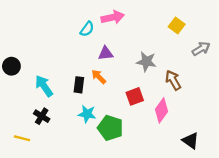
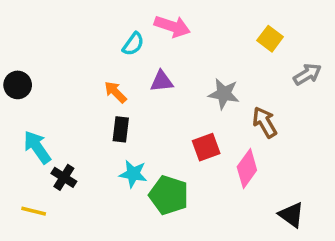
pink arrow: (113, 17) -> (172, 26), turned 30
black circle: (11, 66) -> (18, 85), moved
orange arrow: (99, 77) -> (115, 92), moved
cyan arrow: (44, 86) -> (37, 147), moved

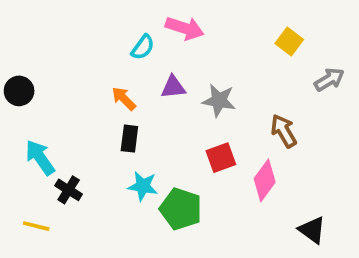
gray star: (224, 94) -> (219, 100), moved

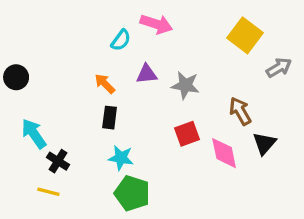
yellow square: (289, 41) -> (245, 35), size x1.5
pink diamond: (265, 180) -> (224, 153), turned -48
green pentagon: (181, 209) -> (132, 193), moved
yellow line: (36, 226) -> (48, 192), moved
black triangle: (312, 230) -> (264, 143), moved, turned 35

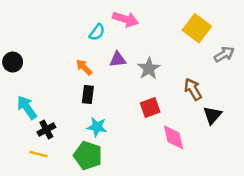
gray star: (185, 85) -> (149, 69), turned 30
pink diamond: (224, 153) -> (174, 137), moved
black cross: (58, 161) -> (46, 130), turned 30
green pentagon: (132, 193) -> (88, 155), moved

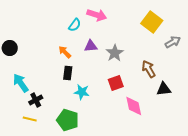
black triangle: (212, 115) -> (164, 89), turned 42
cyan star: (97, 127) -> (82, 92), moved

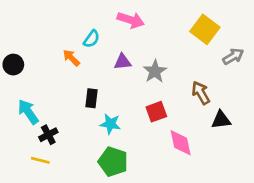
cyan semicircle: (75, 25) -> (92, 39), moved
orange arrow: (65, 52) -> (71, 58), moved
green pentagon: (68, 120) -> (113, 162), moved

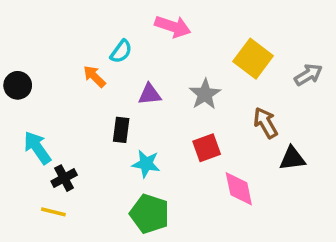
yellow square: (205, 29) -> (253, 59), moved
purple triangle: (123, 62) -> (150, 94), moved

